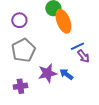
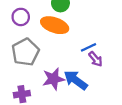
orange ellipse: (63, 21) -> (55, 25), moved, turned -50
blue arrow: (66, 74) -> (76, 80), size x1.5

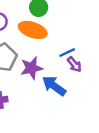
purple star: (53, 79) -> (31, 68), moved

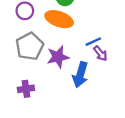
blue arrow: (54, 86) -> (80, 75), turned -110

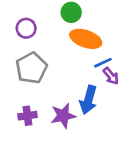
orange ellipse: (59, 19) -> (86, 39), moved
purple star: (58, 57) -> (63, 116), moved

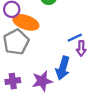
orange ellipse: (86, 39) -> (26, 22), moved
purple arrow: (111, 76) -> (81, 48), turned 40

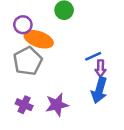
blue arrow: (63, 68) -> (99, 90), moved
purple cross: (13, 81) -> (24, 105), turned 32

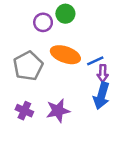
purple circle: (23, 25) -> (43, 22), moved
orange ellipse: (39, 39) -> (65, 55), moved

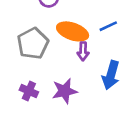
blue line: (95, 61) -> (108, 26), moved
purple arrow: (103, 73) -> (83, 51), moved

